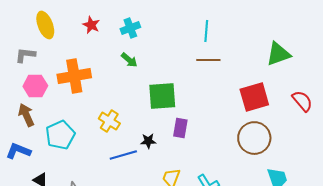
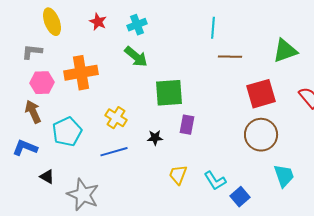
green arrow: (129, 60) -> (136, 57), size x1.4
brown line: (208, 60) -> (230, 57), moved
blue line: (123, 155) -> (114, 152), moved

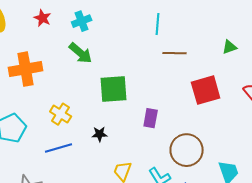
green triangle: (285, 51) -> (230, 47), size x0.6
purple rectangle: (187, 125) -> (151, 118), moved
brown circle: (261, 135) -> (187, 150), moved

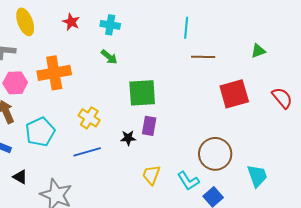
cyan cross: (82, 21) -> (110, 25), turned 30
green arrow: (81, 53) -> (109, 57), size x0.7
purple rectangle: (151, 118) -> (149, 126), moved

